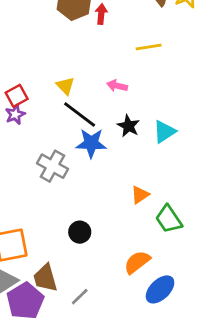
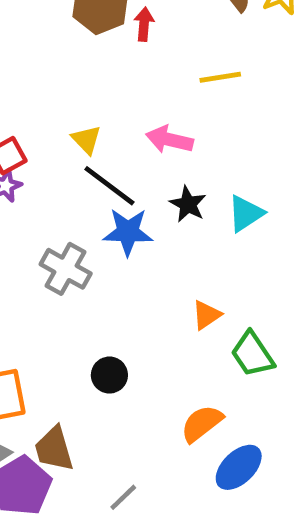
pink arrow: (117, 86) -> (169, 140), size x1.4
gray line: (80, 297) -> (123, 497), moved

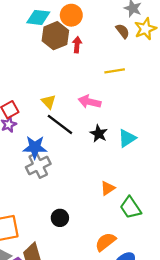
blue star: (128, 232) -> (35, 147), moved
gray cross: (66, 269) -> (38, 165), turned 35

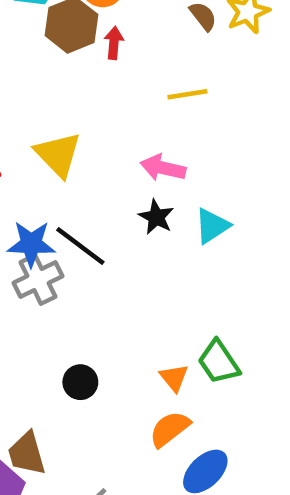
yellow triangle: (49, 102) -> (58, 154), size x1.6
pink arrow: (90, 102) -> (163, 168), moved
black line: (60, 124) -> (80, 246), moved
orange triangle: (108, 188) -> (174, 378), moved, turned -35

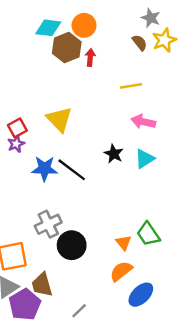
pink arrow: (163, 168) -> (143, 122), moved
gray cross: (38, 279) -> (48, 224), moved
black circle: (80, 382) -> (72, 245), size x1.5

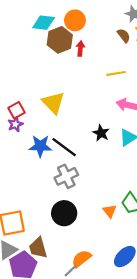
gray cross: (48, 224) -> (66, 176), moved
orange semicircle: (121, 271) -> (81, 259), moved

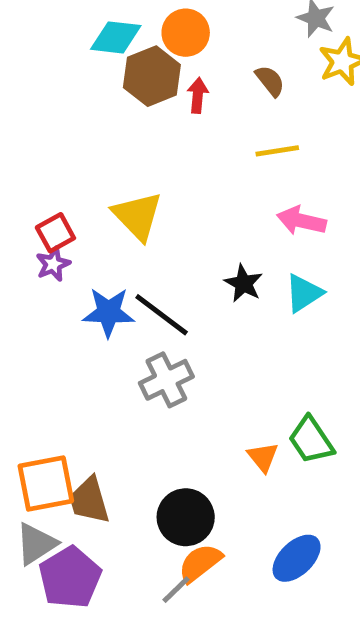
brown semicircle: (124, 36) -> (270, 81), moved
black circle: (64, 213) -> (186, 517), moved
brown trapezoid: (38, 248) -> (89, 500), moved

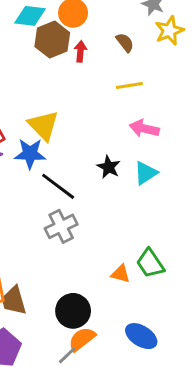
blue star: (108, 312) -> (30, 154), moved
orange triangle: (263, 457) -> (120, 274), turned -36
blue ellipse: (297, 558) -> (141, 336), turned 76

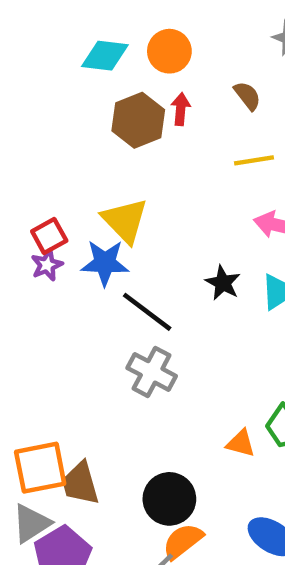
brown hexagon: (52, 40) -> (138, 120), moved
gray cross: (61, 226) -> (152, 372), turned -36

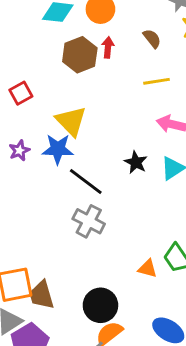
red square: (49, 236) -> (21, 93), moved

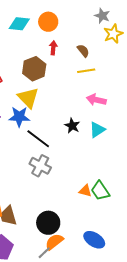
brown semicircle: (152, 39) -> (83, 51), moved
brown hexagon: (80, 55) -> (34, 69), moved
orange triangle: (148, 268) -> (85, 191), moved

